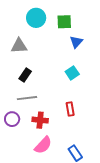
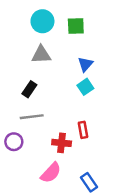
blue triangle: (76, 42) -> (85, 64), moved
gray triangle: (19, 46) -> (41, 55), moved
red cross: (40, 120) -> (62, 143), moved

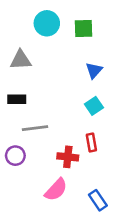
gray triangle: (41, 55) -> (21, 60), moved
cyan square: (85, 87) -> (94, 106), moved
black rectangle: (29, 89) -> (17, 99), moved, turned 56

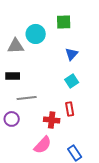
cyan circle: (47, 23) -> (36, 34), moved

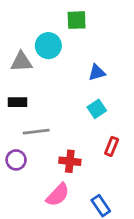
green square: (64, 22) -> (77, 20), moved
blue triangle: (72, 54) -> (97, 73), turned 32
red rectangle: (70, 109) -> (112, 146), moved, turned 32

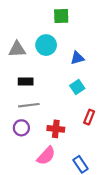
cyan circle: (48, 46) -> (46, 45), moved
black rectangle: (17, 102) -> (26, 82), moved
purple circle: (16, 160) -> (21, 128), moved

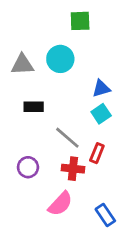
blue triangle: (77, 58) -> (101, 88), moved
gray line: (29, 105) -> (67, 138), moved, turned 48
red rectangle: (89, 117) -> (97, 153), moved

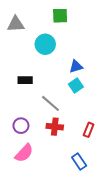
gray triangle: (22, 65) -> (16, 24), moved
red rectangle: (97, 153) -> (89, 130), moved
pink semicircle: (60, 204) -> (24, 153), moved

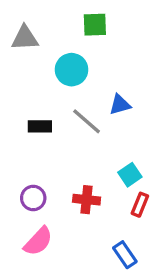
cyan square: (76, 85) -> (130, 175), moved
gray line: (51, 103) -> (87, 121), moved

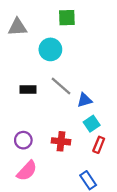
blue triangle: (120, 105) -> (85, 100), moved

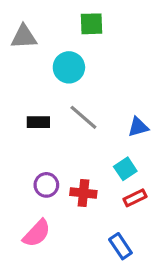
blue triangle: (85, 100) -> (138, 127), moved
purple circle: (23, 140) -> (46, 185), moved
red rectangle: (99, 145) -> (135, 198), turned 42

